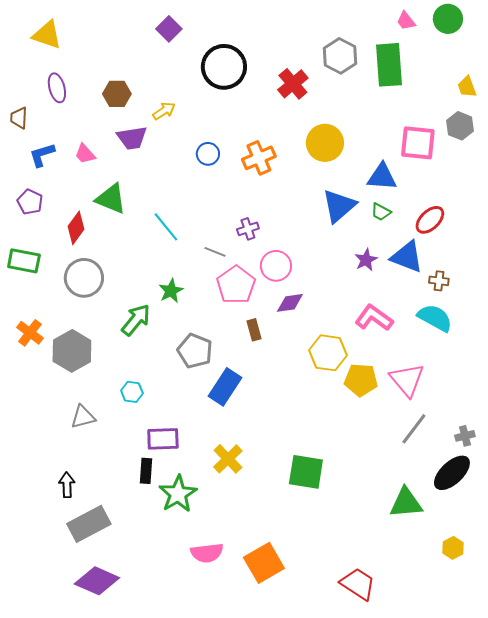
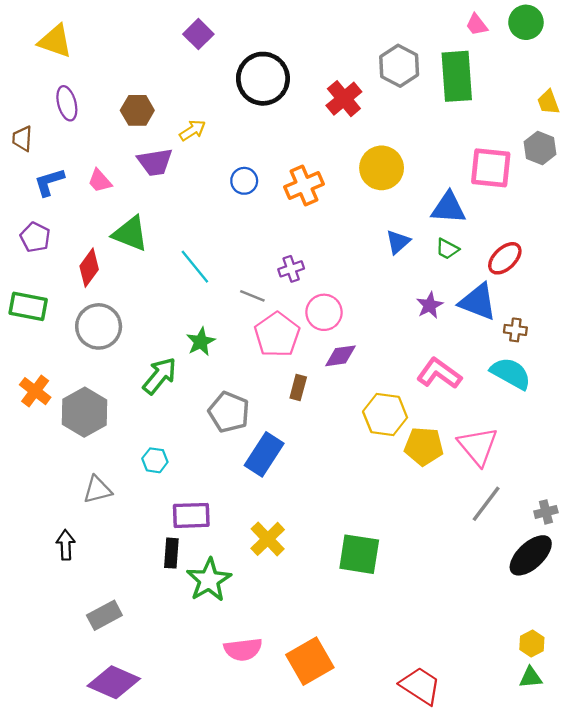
blue triangle: (339, 206) -> (398, 242), size x0.6
brown rectangle: (254, 330) -> (298, 387), turned 30
black arrow: (67, 485) -> (66, 545), moved
green triangle: (406, 503) -> (531, 678), moved, size x0.6
gray rectangle: (89, 524) -> (104, 615), size x0.7

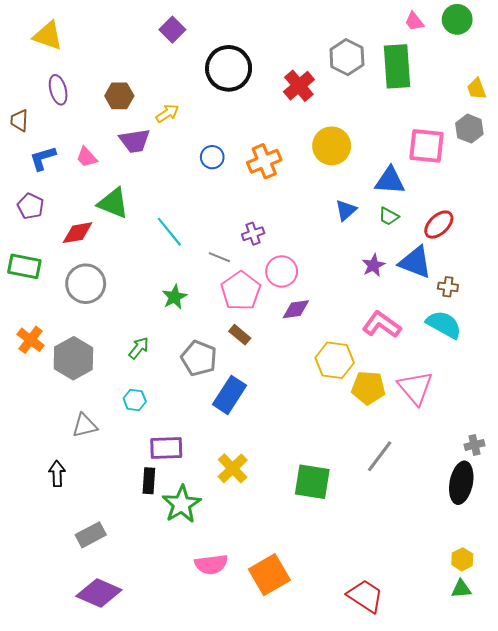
red diamond: (89, 268) -> (77, 233), turned 44
green arrow: (160, 376) -> (139, 348), moved, size x0.7
brown rectangle: (298, 387) -> (240, 335), moved, turned -65
gray line: (486, 504) -> (380, 456), moved
black ellipse: (531, 555) -> (461, 483), turned -36

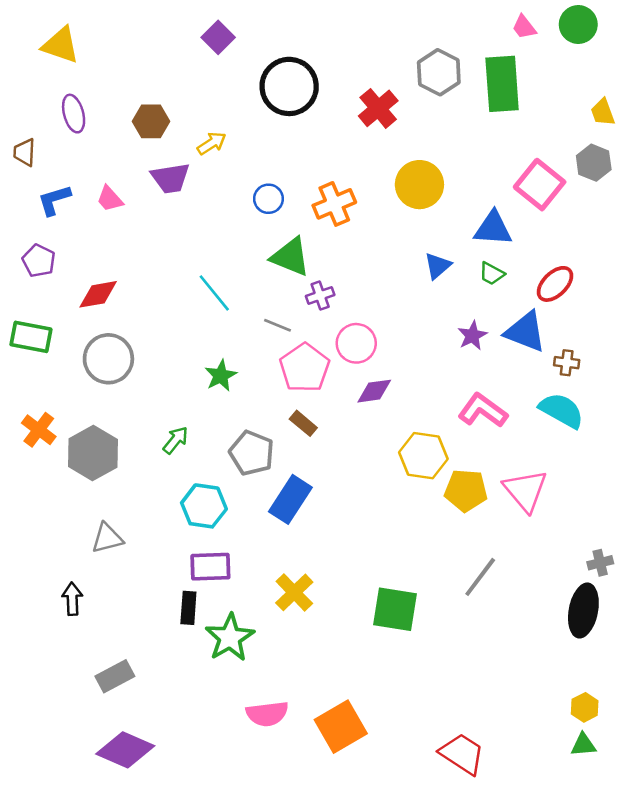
pink square: (427, 146) -> (540, 185), turned 33
green triangle: (113, 203) -> (290, 257), moved
cyan hexagon: (135, 400) -> (204, 506), moved, size x1.6

